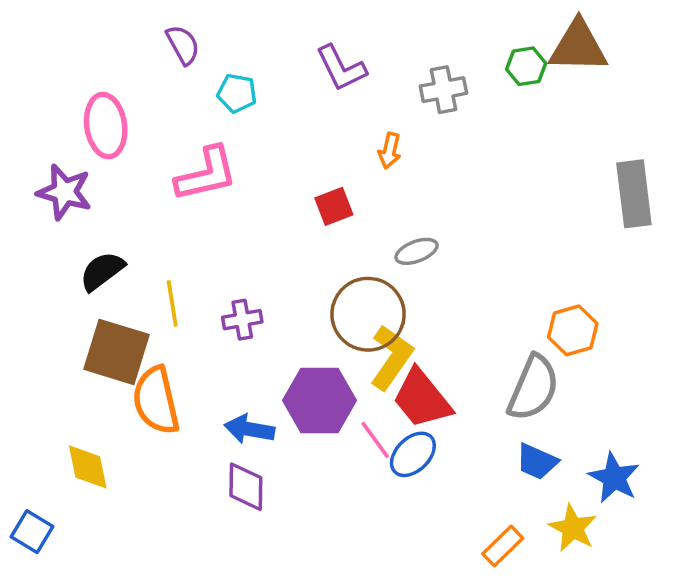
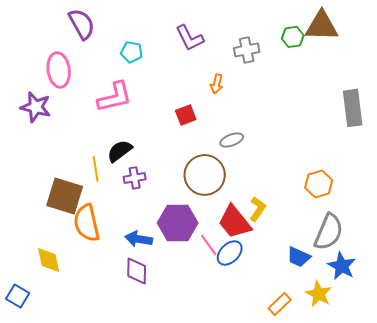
purple semicircle: (183, 45) -> (82, 24), moved, size x1.4
black semicircle: (102, 271) -> (120, 151), moved
yellow L-shape: (391, 357) -> (258, 209), moved, size x0.7
gray semicircle: (533, 388) -> (329, 232), moved

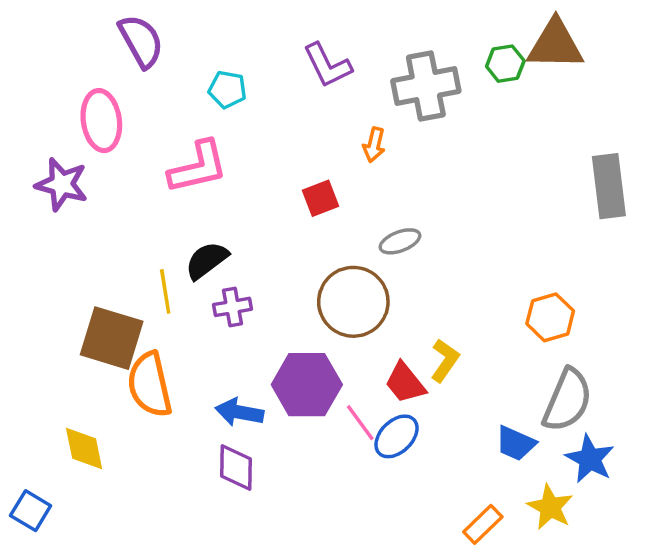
gray cross: (247, 50) -> (426, 86), size x1.5
red trapezoid: (235, 222) -> (405, 383), size x0.7

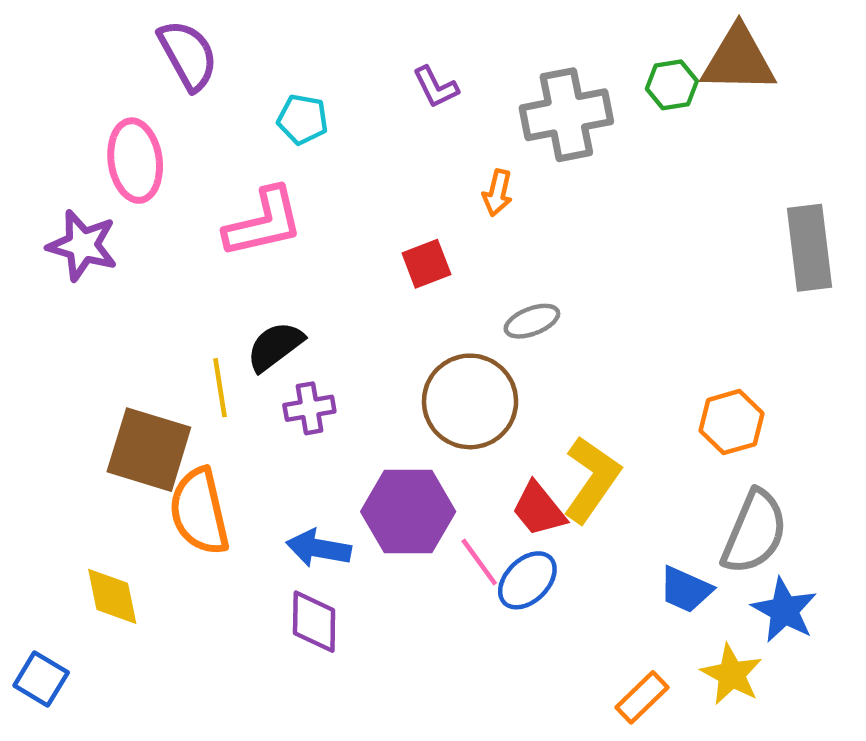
purple L-shape: (327, 65) -> (436, 87), size x0.7
yellow L-shape: (445, 360) -> (592, 479), size x1.5

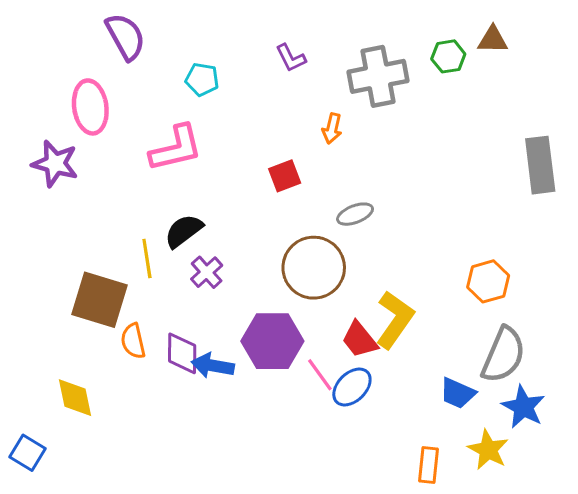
brown triangle: (738, 60) -> (493, 40), size x0.6
purple cross: (309, 408) -> (207, 272), turned -32
orange semicircle: (199, 512) -> (133, 341), size x0.6
purple diamond: (314, 622) -> (182, 353), moved
orange rectangle: (642, 697) -> (428, 465), turned -40

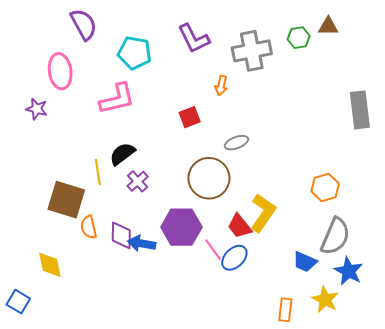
purple L-shape: (291, 58) -> (194, 39), size x1.6
cyan pentagon: (202, 79) -> (135, 53), size x1.5
purple star: (55, 164) -> (37, 109), size x0.7

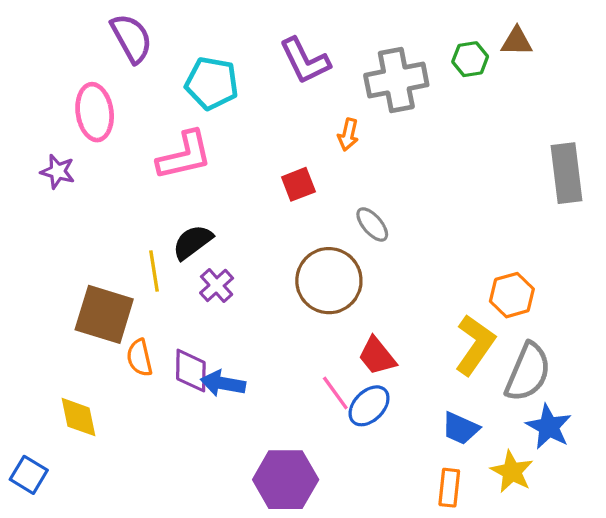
gray ellipse: (236, 143) -> (372, 224), turned 70
yellow L-shape: (263, 213) -> (475, 345), moved
purple hexagon: (181, 227) -> (286, 480), moved
blue trapezoid: (305, 262) -> (461, 428), moved

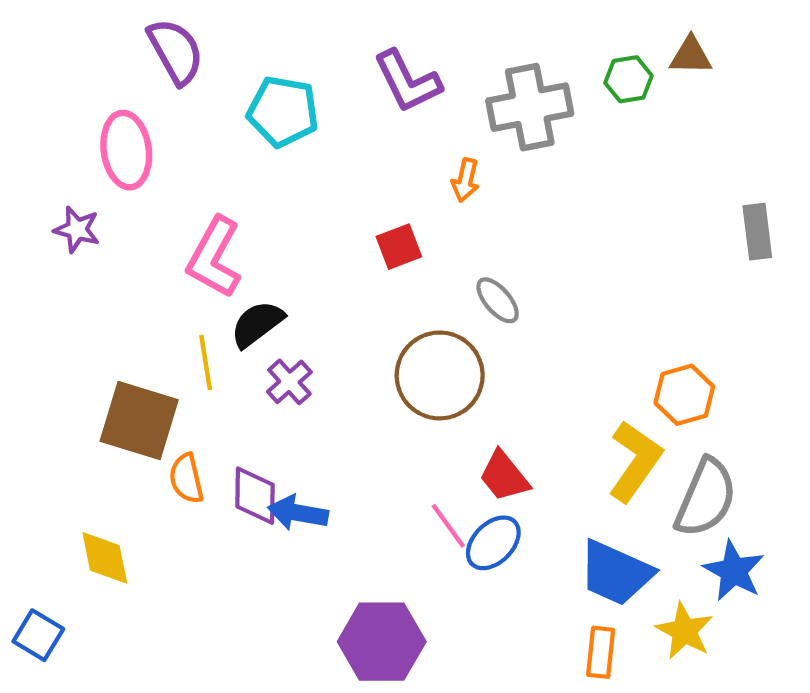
pink L-shape: (184, 155) -> (214, 257), moved, turned 132
gray rectangle: (566, 173) -> (757, 232), size x0.7
blue trapezoid: (461, 428) -> (616, 573), size x1.5

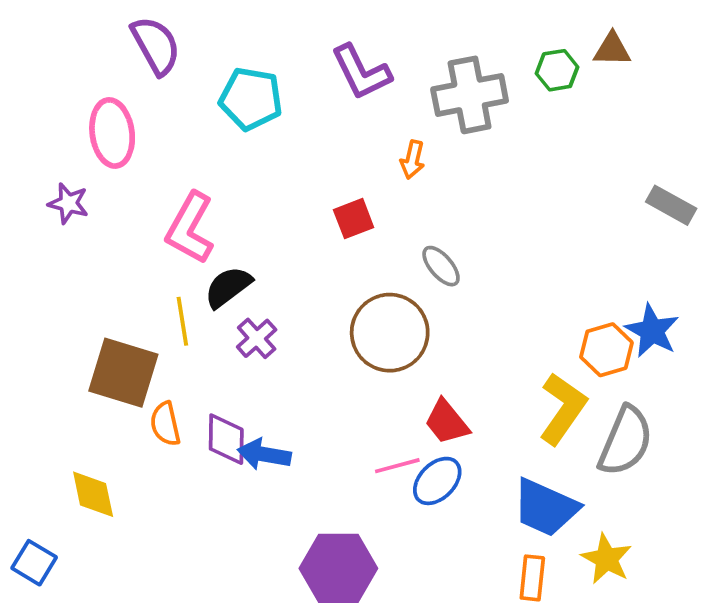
gray rectangle: (757, 232) -> (671, 205), turned -54
pink line: (448, 526) -> (397, 466), turned -69
blue star: (734, 571) -> (652, 331), moved

